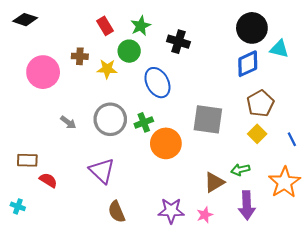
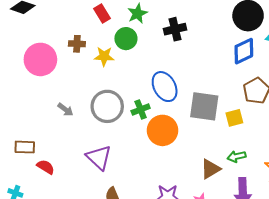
black cross: (178, 42) -> (175, 29), turned -30
blue ellipse: (157, 83) -> (165, 87), moved
yellow square: (257, 134) -> (234, 118), moved, turned 30

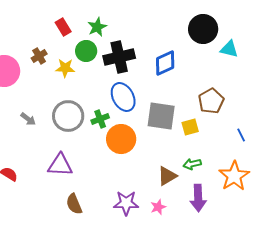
black cross: (175, 29) -> (119, 57), moved, size x1.4
brown cross: (77, 44) -> (39, 56), turned -35
blue diamond: (244, 51) -> (165, 63), moved
purple triangle: (99, 157) -> (60, 165), turned -40

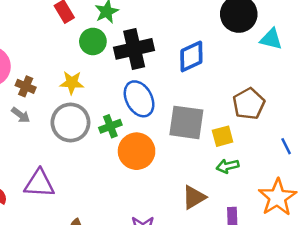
brown cross: (39, 56) -> (26, 86), moved, turned -35
yellow star: (65, 68) -> (72, 83), moved
gray arrow: (28, 119) -> (21, 115), moved
green arrow: (192, 164) -> (228, 166), moved
purple triangle: (60, 165) -> (39, 184), moved

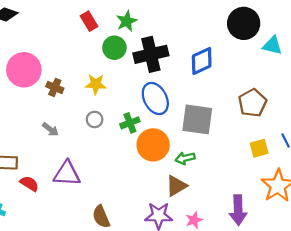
gray arrow: (21, 115) -> (50, 129), moved
gray circle: (70, 122) -> (95, 119), size x0.5
yellow square: (223, 136) -> (259, 148), moved
green arrow: (228, 166) -> (185, 158), moved
brown triangle: (194, 197) -> (176, 186), moved

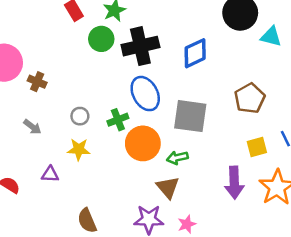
yellow star: (96, 84) -> (79, 149), moved
purple triangle: (67, 174) -> (50, 174), size x0.6
brown triangle: (176, 186) -> (168, 187), turned -40
purple arrow: (238, 210) -> (234, 183), moved

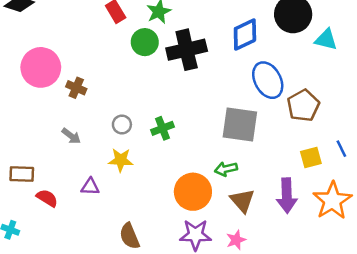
blue diamond: (195, 53) -> (245, 34), moved
blue ellipse: (145, 94) -> (268, 80), moved
orange circle: (143, 143) -> (193, 192), moved
brown triangle: (168, 187) -> (242, 201), moved

